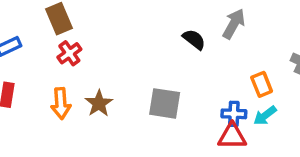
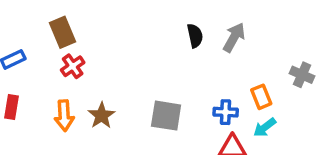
black semicircle: (194, 39) -> (195, 36), moved, turned 40
blue cross: (234, 114) -> (226, 112), moved

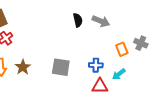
gray arrow: (234, 37) -> (101, 21), turned 84
orange rectangle: (261, 97) -> (122, 49), moved

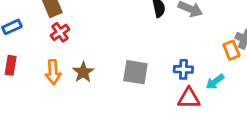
orange rectangle: (122, 49) -> (231, 50), moved

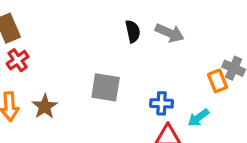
gray square: (135, 72) -> (106, 87), moved

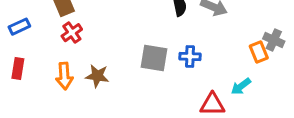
blue cross: (162, 103) -> (190, 56), moved
brown star: (45, 107) -> (97, 76), turned -30

